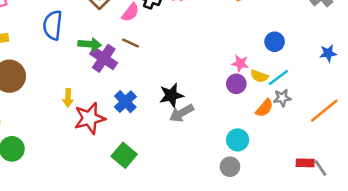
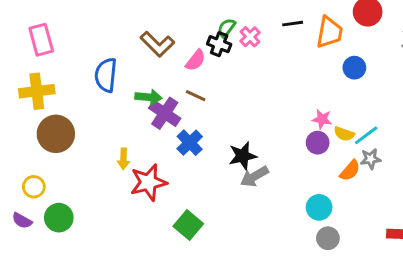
blue circle: (275, 42) -> (354, 68), moved
blue cross: (125, 102) -> (190, 143), moved
gray circle: (230, 167) -> (328, 238), moved

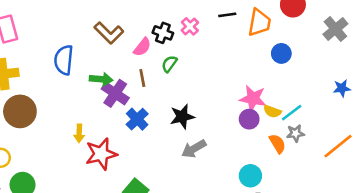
green semicircle: (226, 28) -> (169, 64), moved
brown line: (196, 96) -> (142, 78), turned 54
pink star: (322, 119) -> (253, 99), size x1.5
black star: (243, 156) -> (182, 117), moved
orange semicircle: (350, 171) -> (277, 144), turned -72

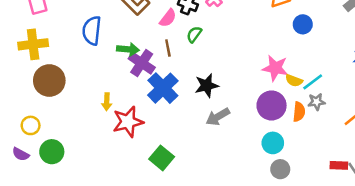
blue cross: (137, 119) -> (163, 88), size x1.4
purple circle: (249, 119) -> (272, 105), moved, size x1.5
orange semicircle: (277, 144) -> (299, 112), turned 36

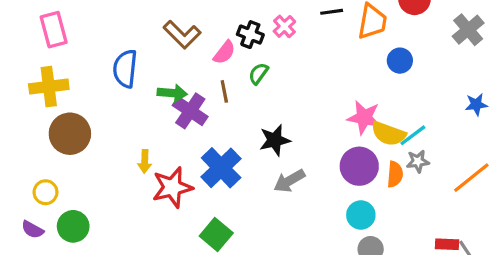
yellow semicircle: (294, 81) -> (388, 134), size x1.5
blue cross: (163, 88) -> (221, 168), moved

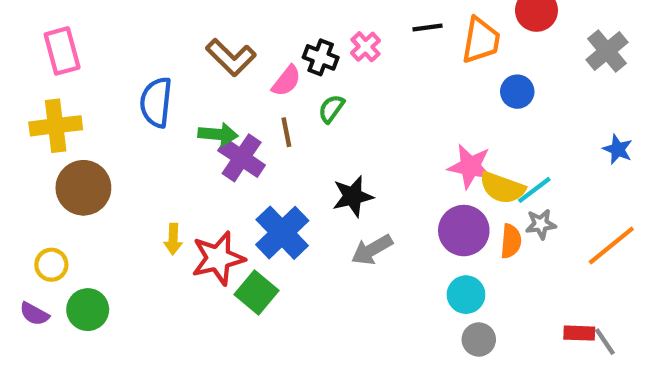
blue star: (476, 104) -> (618, 149), turned 30
yellow arrow: (145, 161) -> (173, 239), moved
green square: (216, 234) -> (257, 292), moved

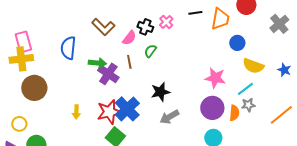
pink rectangle: (62, 51) -> (23, 42), moved
yellow semicircle: (502, 188) -> (253, 66), moved
red star: (218, 258) -> (109, 112), moved

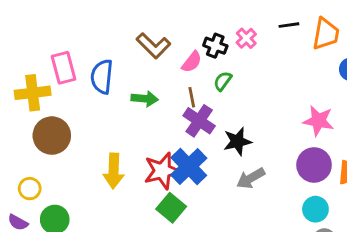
pink rectangle: (23, 42) -> (64, 68), moved
purple cross: (108, 74) -> (199, 121), moved
yellow arrow: (76, 112) -> (114, 171), size x1.6

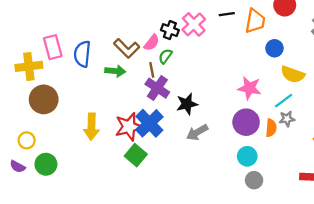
pink cross: (246, 38) -> (194, 24), size x1.5
brown L-shape: (153, 46) -> (127, 48), moved
green semicircle: (223, 81) -> (165, 56), moved

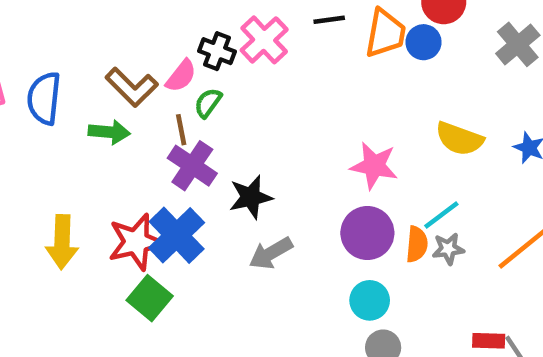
blue circle: (274, 48) -> (424, 42), moved
cyan line: (284, 101) -> (441, 215), moved
gray star: (287, 119) -> (448, 249), moved

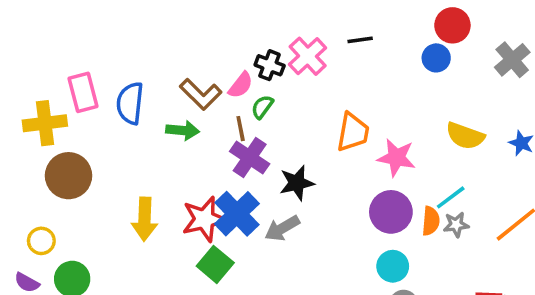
orange trapezoid: (385, 33) -> (353, 132), moved
gray arrow: (271, 253) -> (282, 228), moved

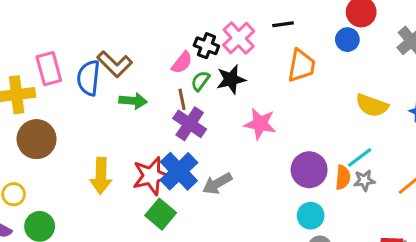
brown L-shape: (201, 94) -> (115, 64), moved
orange trapezoid: (353, 132) -> (301, 66), moved
pink star: (396, 158) -> (260, 124), moved
black star: (297, 183) -> (231, 79), moved

